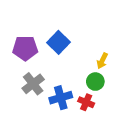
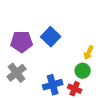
gray cross: (33, 84) -> (17, 73), moved

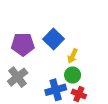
yellow arrow: (89, 53) -> (73, 56), moved
green circle: (83, 71) -> (73, 75), moved

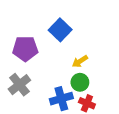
blue square: (54, 39) -> (60, 30), moved
yellow arrow: (73, 56) -> (80, 61), turned 32

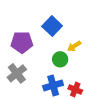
yellow arrow: (80, 61) -> (74, 46), moved
green circle: (80, 82) -> (60, 59), moved

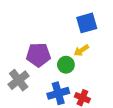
blue square: (52, 26) -> (87, 23), moved, turned 30
purple pentagon: (22, 42) -> (38, 55), moved

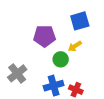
purple pentagon: (38, 55) -> (44, 36), moved

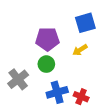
green circle: (61, 59) -> (46, 64), moved

